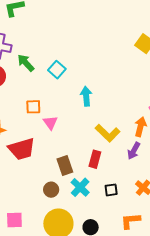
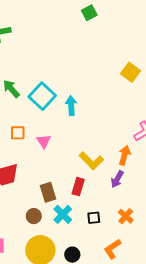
cyan square: (57, 70) -> (42, 96), size x1.5
cyan arrow: (86, 96) -> (71, 105), moved
pink triangle: (50, 123) -> (44, 141), moved
orange L-shape: (130, 221) -> (112, 249), turned -30

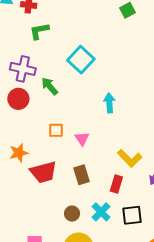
cyan square: (42, 96) -> (81, 60), moved
brown rectangle: (48, 192) -> (81, 175), moved
black square: (94, 218) -> (132, 215), size x1.5

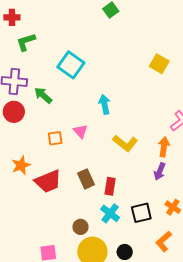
pink triangle: (82, 139) -> (81, 131), moved
yellow L-shape: (130, 158) -> (125, 143), moved
red rectangle: (116, 184) -> (110, 186), moved
brown circle: (72, 214) -> (80, 227), moved

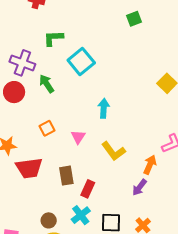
green L-shape: (26, 42) -> (53, 38), moved
pink triangle: (81, 131) -> (78, 137), moved
orange square: (55, 138) -> (47, 128), turned -35

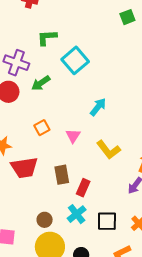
green arrow: (47, 84) -> (41, 83), turned -90
cyan arrow: (104, 108) -> (98, 107), turned 36

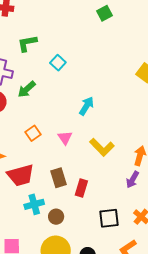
cyan square: (75, 60) -> (58, 63), size x0.6
cyan cross: (77, 214) -> (34, 204), moved, turned 30
brown circle: (45, 220) -> (56, 217), moved

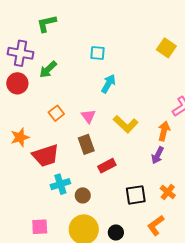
cyan square: (58, 63) -> (98, 53), moved, turned -35
brown rectangle: (59, 178) -> (86, 144), moved
red rectangle: (81, 188) -> (107, 166), turned 48

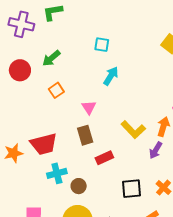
purple cross: (21, 53) -> (21, 24), moved
orange square: (56, 113) -> (56, 90), moved
yellow L-shape: (126, 124) -> (133, 130), moved
orange star: (20, 137) -> (13, 153), moved

